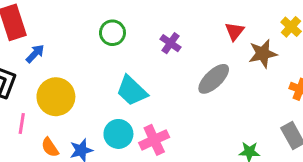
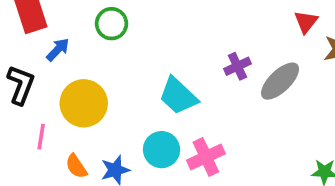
green circle: (112, 33) -> (111, 24), moved
purple cross: (171, 43) -> (237, 66), moved, turned 30

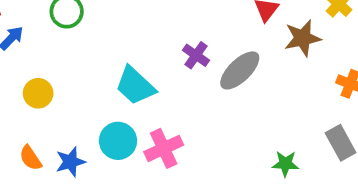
purple cross: (237, 66) -> (196, 55), turned -30
yellow circle: (84, 103) -> (38, 93), size x0.6

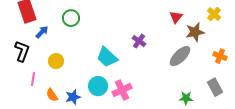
gray ellipse: (240, 70) -> (180, 56), moved

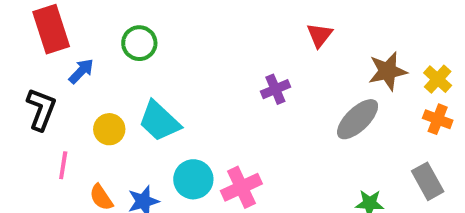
yellow cross: (214, 14) -> (438, 79), moved
red triangle: (176, 17) -> (319, 35), moved
purple cross: (139, 41) -> (275, 89), turned 32
cyan trapezoid: (107, 57) -> (159, 121), moved

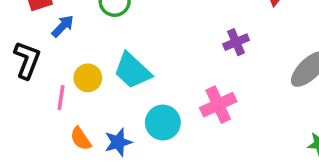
pink line: (63, 165) -> (61, 97), moved
pink cross: (241, 187) -> (218, 105), moved

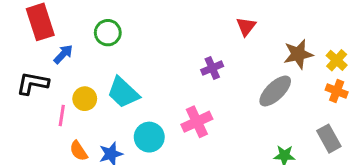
black L-shape: (27, 60) -> (33, 83), turned -100

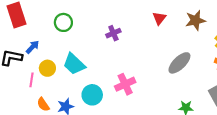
blue arrow: (63, 54) -> (33, 47), moved
brown star: (298, 54) -> (195, 20), moved
purple cross: (212, 68) -> (113, 33), moved

